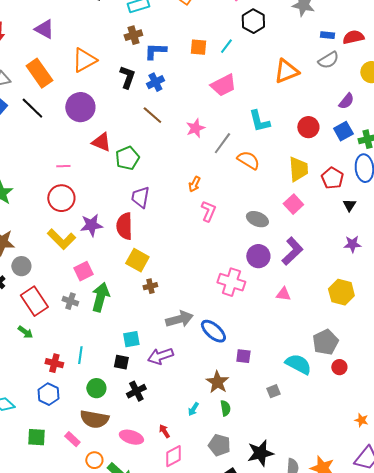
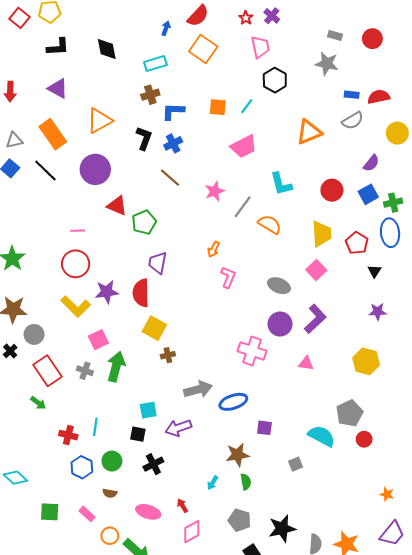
blue ellipse: (213, 331) -> (233, 402), turned -60
brown star: (217, 382) -> (237, 455), turned 30
blue hexagon: (48, 394) -> (82, 467), moved
brown semicircle: (94, 419) -> (110, 493), size x0.5

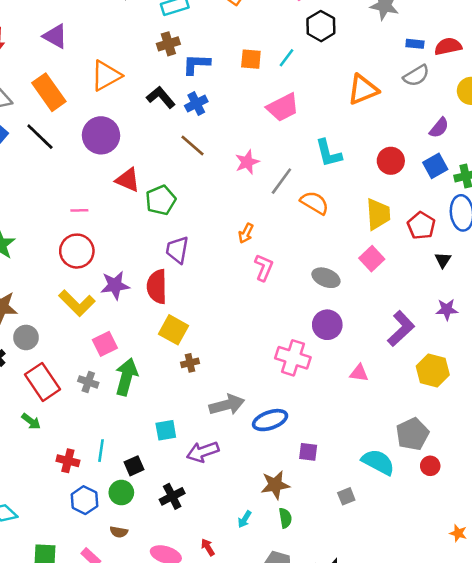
black L-shape: (144, 138) -> (161, 97), turned -60
purple L-shape: (315, 319) -> (401, 329), moved
black square: (138, 434) -> (134, 466), moved, turned -35

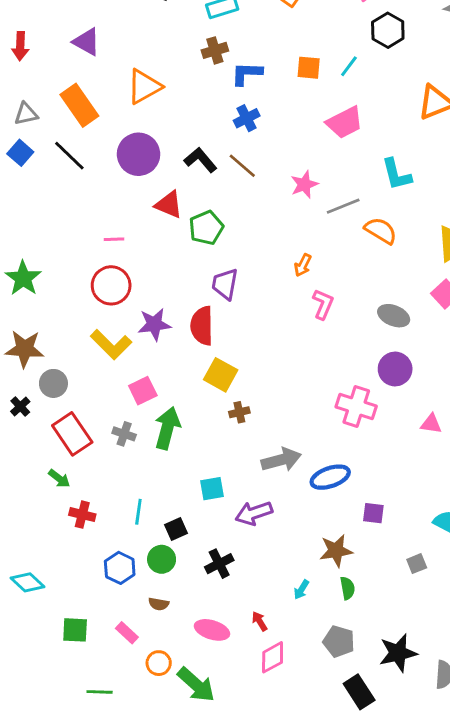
black L-shape: (161, 97) -> (200, 160), moved
gray line: (281, 181) -> (343, 206), turned 32
red cross: (68, 461) -> (82, 515), moved

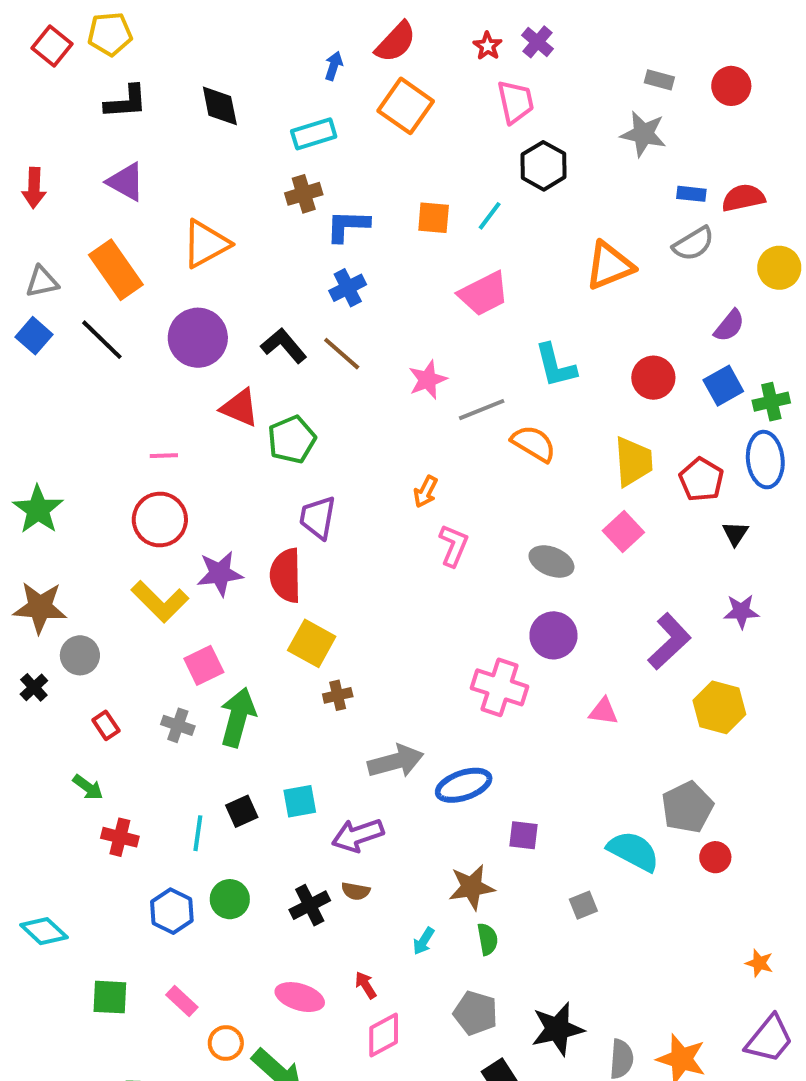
red rectangle: (72, 434) -> (106, 725), size x0.5
black square: (176, 529) -> (242, 811), moved
brown semicircle: (159, 604) -> (356, 891), moved

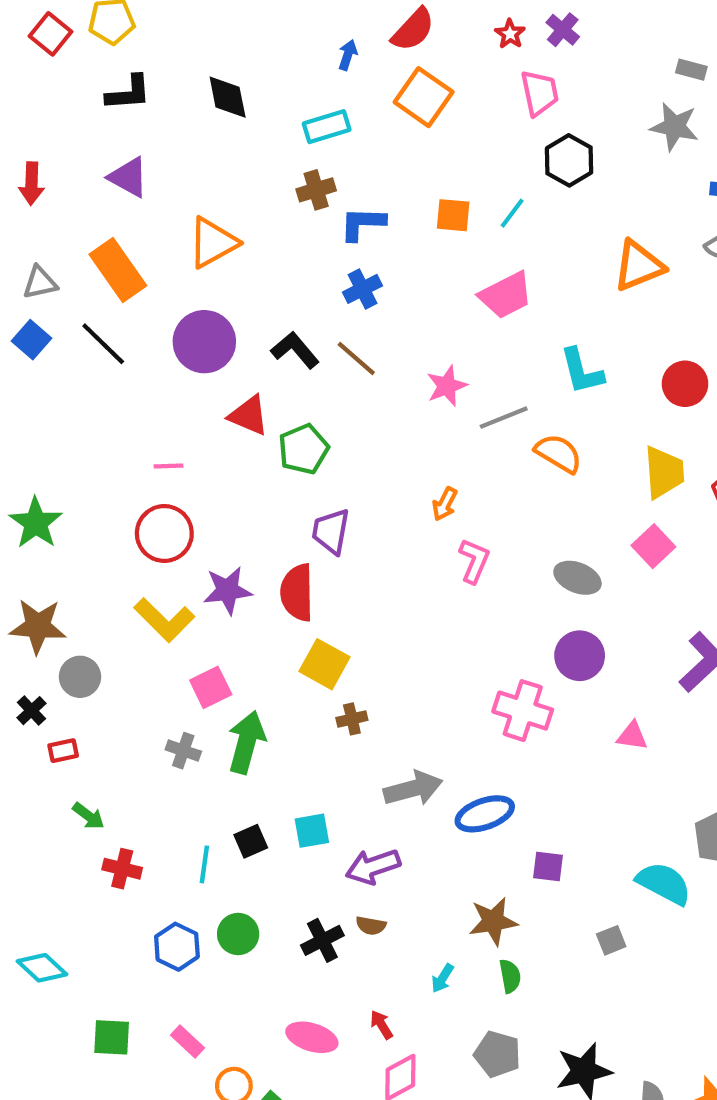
red rectangle: (106, 725) -> (63, 751), moved, turned -68

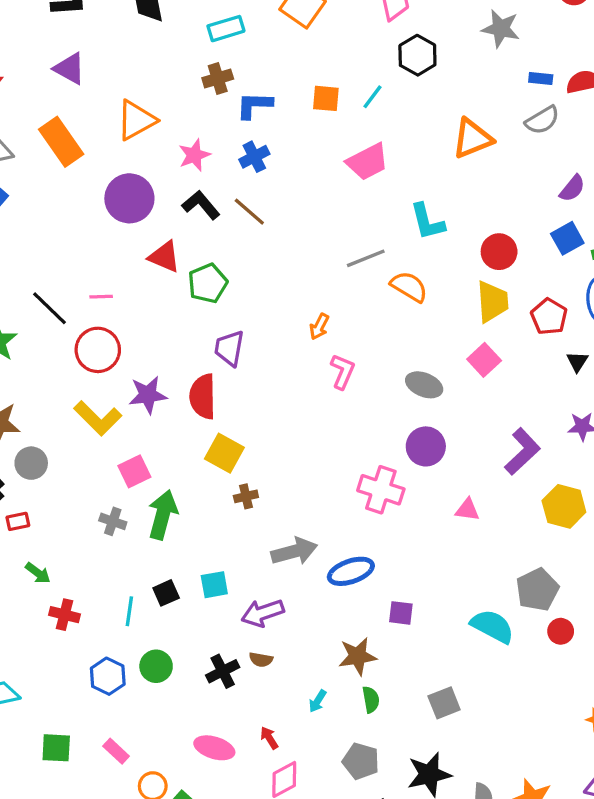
black line: (103, 344) -> (49, 308), moved
red circle: (685, 384) -> (499, 252), moved
pink star: (447, 386) -> (194, 155), moved
gray square: (611, 940) -> (444, 703), moved, size x1.4

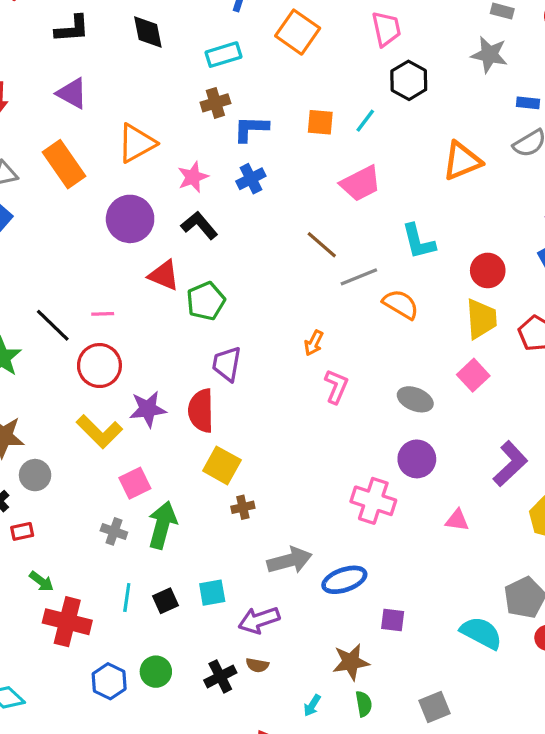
brown line: (249, 212) -> (322, 245), moved
cyan line: (129, 611) -> (127, 598), moved
red cross: (64, 615) -> (67, 622), size x1.6

